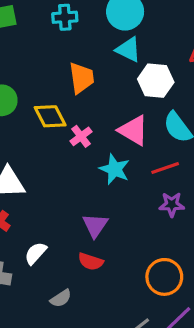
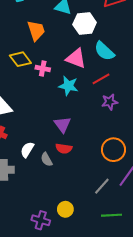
pink cross: (81, 136) -> (43, 68), turned -32
gray semicircle: (61, 298) -> (47, 159), moved, turned 104

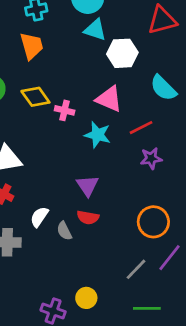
orange trapezoid: (36, 31) -> (32, 46), moved
cyan semicircle: (104, 51) -> (163, 88), moved

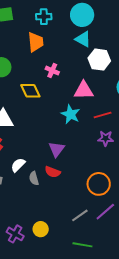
yellow diamond: (35, 97) -> (30, 91), moved
pink triangle: (109, 99) -> (84, 90), turned -35
pink cross: (65, 110) -> (52, 71), moved

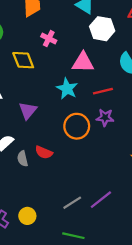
purple triangle: (57, 149) -> (28, 111), moved
orange circle: (99, 184) -> (77, 126), moved

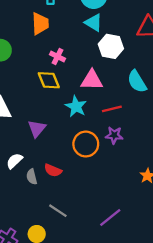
yellow diamond: (23, 60) -> (49, 80), moved
gray line: (72, 203) -> (58, 211), moved, turned 66

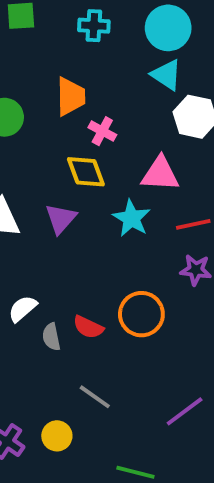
orange trapezoid: (40, 24) -> (71, 97), moved
purple triangle: (37, 129) -> (61, 219), moved
orange circle: (86, 144) -> (141, 314), moved

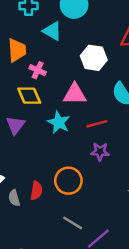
cyan triangle: (166, 75) -> (52, 31), moved
red semicircle: (88, 327) -> (36, 191), turned -102
gray line: (95, 397) -> (73, 223), moved

